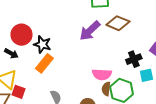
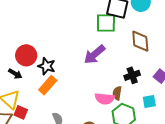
brown diamond: (118, 23) -> (140, 41), moved, turned 60
black cross: (134, 59) -> (132, 75), moved
brown semicircle: (106, 89) -> (117, 93), moved

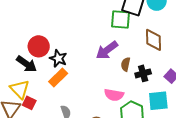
black arrow: (15, 74) -> (26, 64), size x1.5
brown semicircle: (117, 93) -> (126, 64), moved
cyan square: (149, 102) -> (158, 101), size x1.5

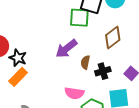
brown diamond: (153, 40) -> (113, 37), turned 55

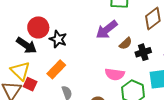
brown semicircle: (85, 62) -> (126, 43), turned -144
orange rectangle: (18, 77) -> (56, 69), moved

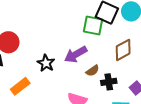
black star: (58, 39) -> (46, 63), moved

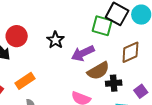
black star: (46, 63) -> (55, 40), moved
brown semicircle: (93, 71) -> (98, 71), size x1.6

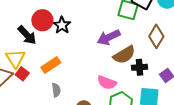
black star: (55, 40) -> (62, 25), moved
brown diamond: (130, 52) -> (156, 36), turned -35

